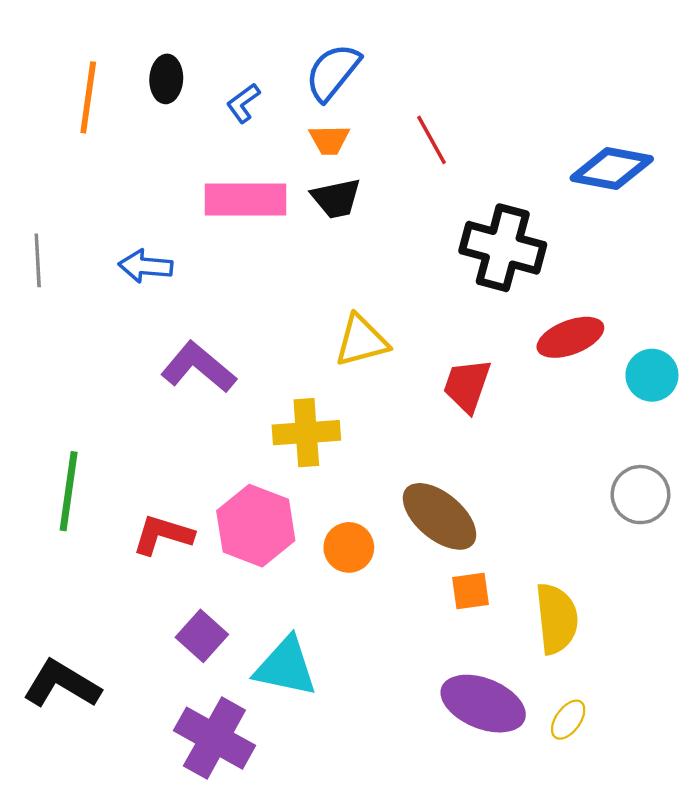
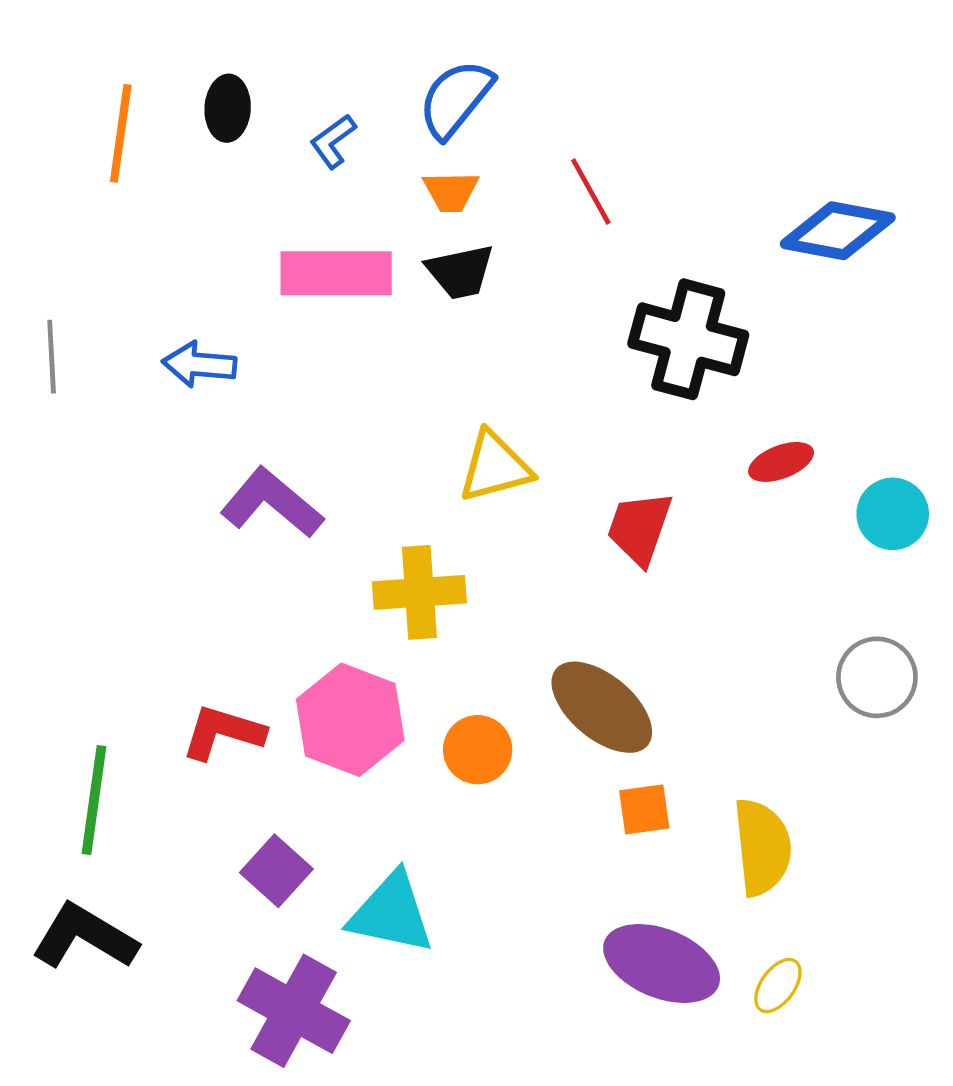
red ellipse: (570, 337) -> (781, 462), size x0.7
green line: (69, 491) -> (94, 800), moved

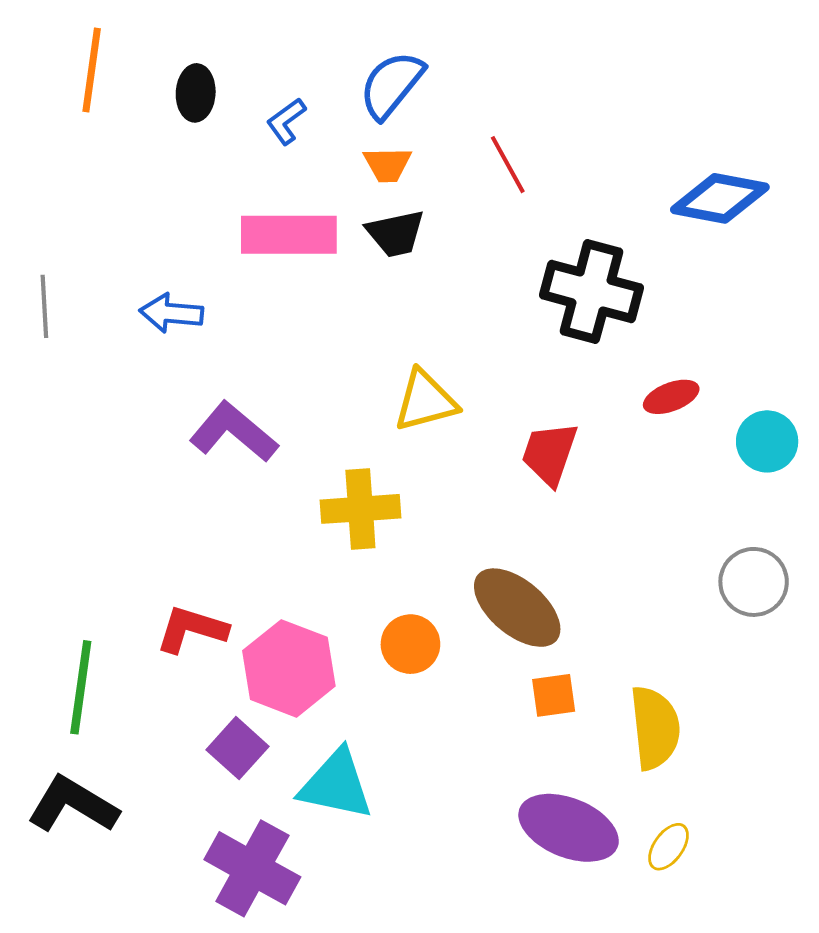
orange line: (121, 133) -> (92, 70), moved
pink hexagon: (350, 720) -> (289, 668), moved

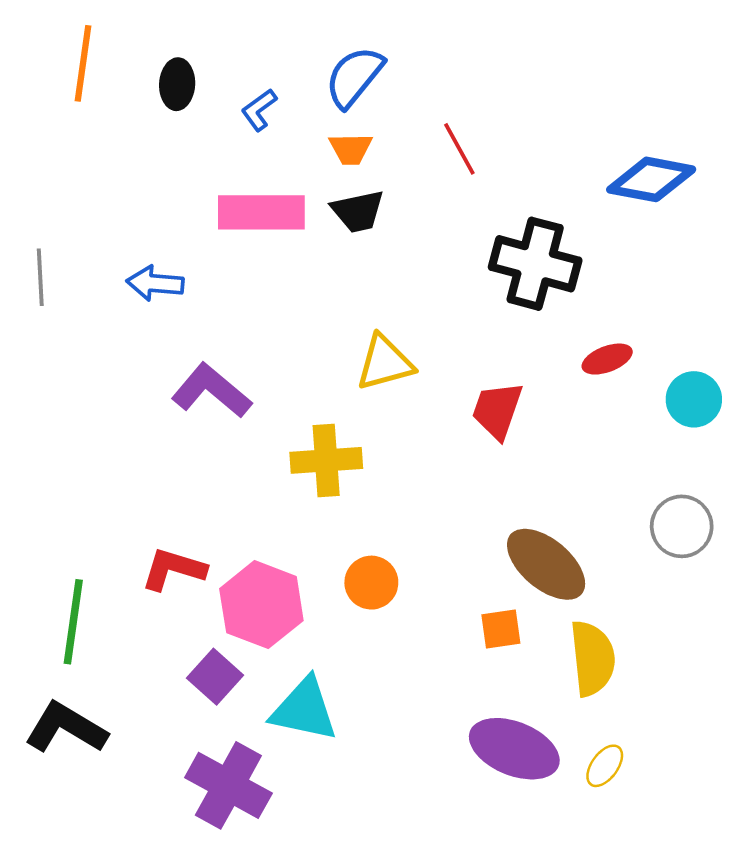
brown ellipse: (517, 608) -> (546, 564), moved

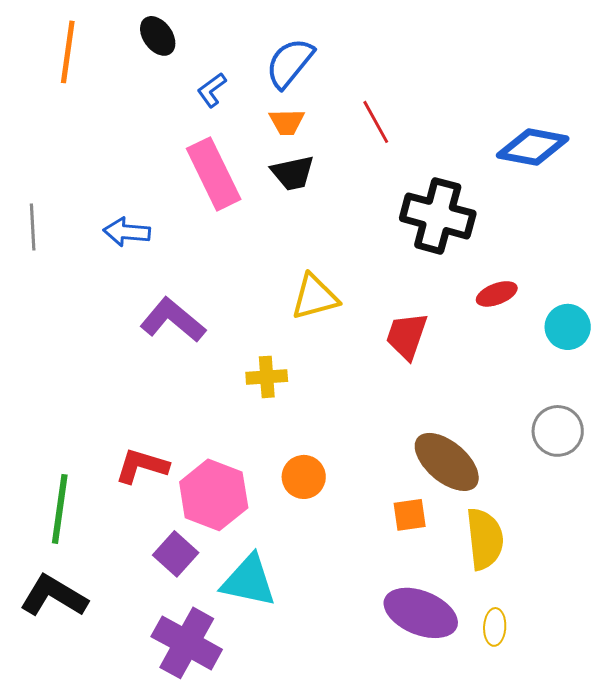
black ellipse: (177, 84) -> (158, 36), moved, turned -39
pink rectangle: (261, 212) -> (214, 174), turned 64
yellow cross: (326, 460) -> (267, 377), size x0.7
yellow ellipse: (605, 766) -> (495, 627), turned -33

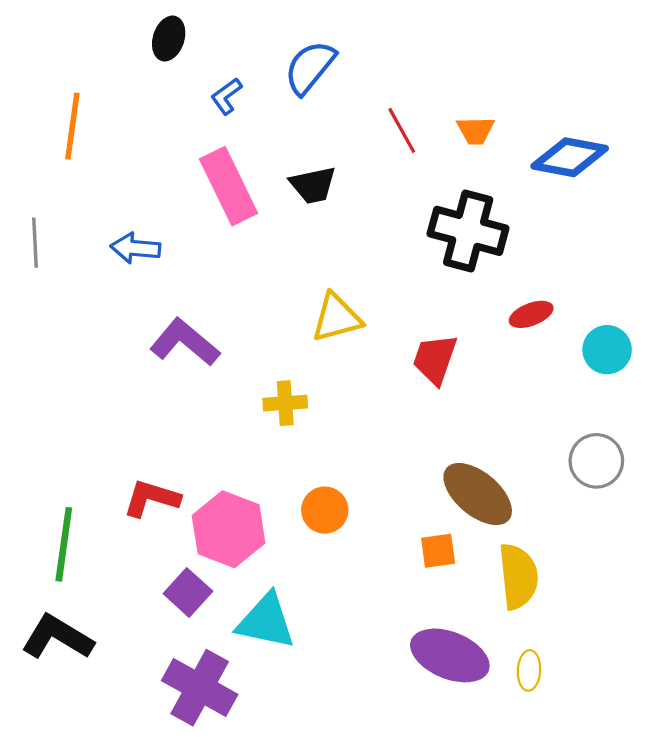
black ellipse: (158, 36) -> (169, 38), turned 54
orange line: (68, 52) -> (72, 126), moved
orange trapezoid: (287, 122) -> (476, 130), moved

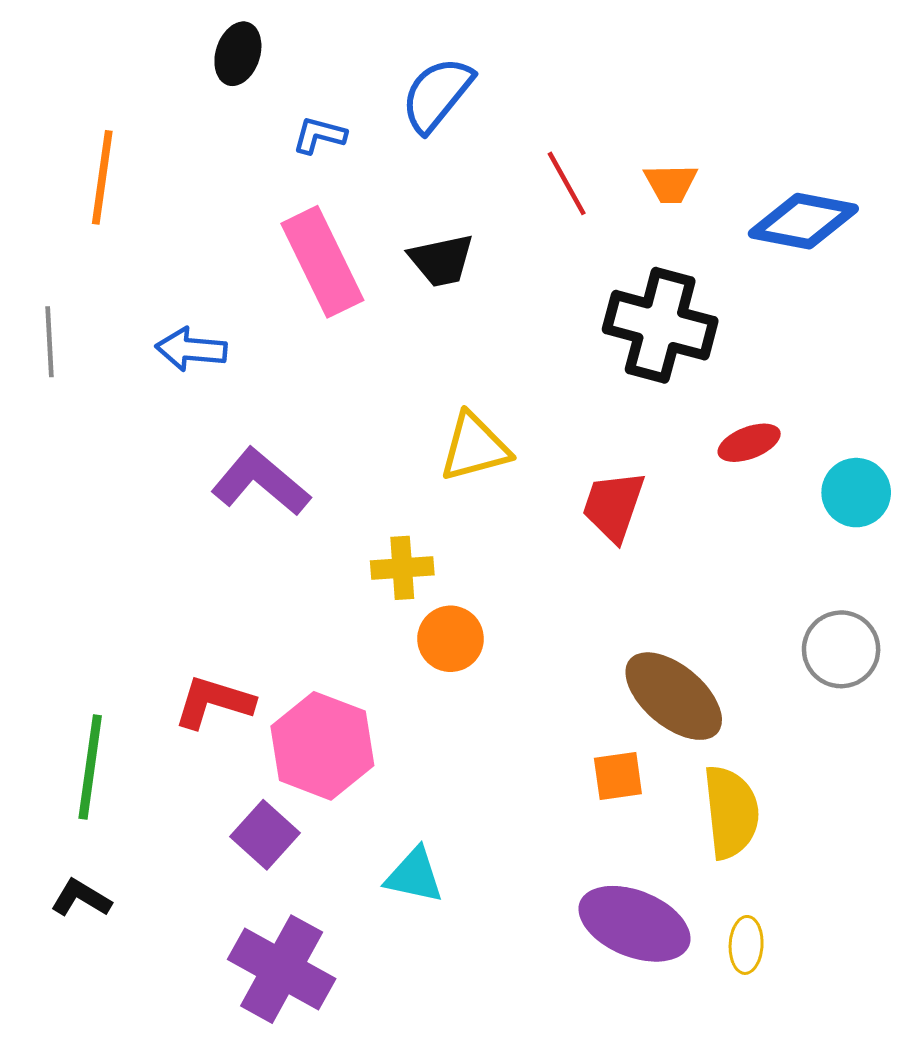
blue L-shape: (226, 96) -> (319, 135), turned 51
orange circle: (325, 510) -> (451, 639), moved
cyan triangle: (266, 621) -> (414, 876), moved, size x0.7
black L-shape: (57, 637) -> (81, 898), size x0.6

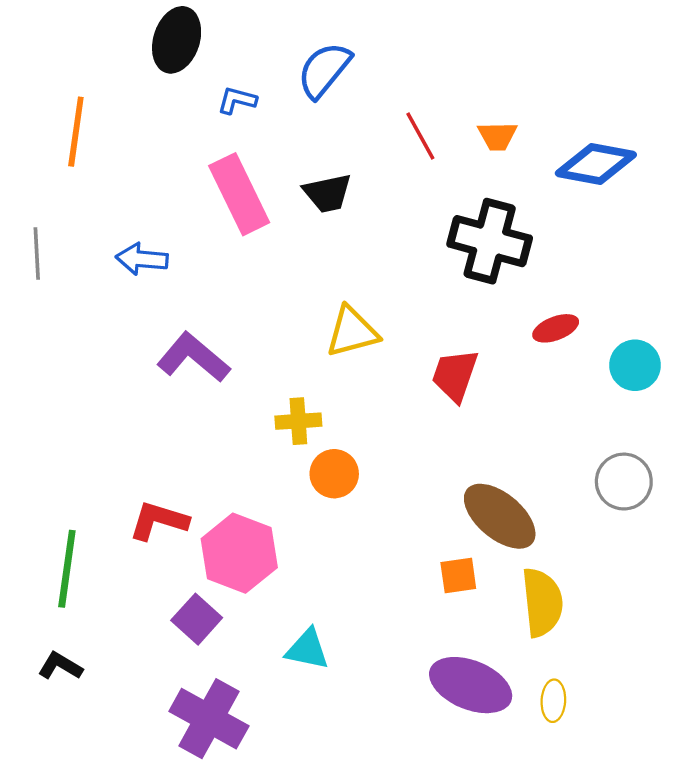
black ellipse: (238, 54) -> (177, 40), size x1.4

